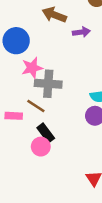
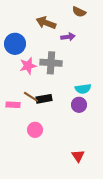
gray cross: (48, 84) -> (51, 63), moved
black rectangle: (46, 133) -> (44, 99), moved, turned -63

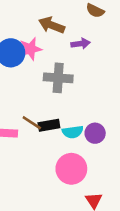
pink star: (28, 66) -> (31, 49), moved
cyan semicircle: (83, 89) -> (73, 132), moved
pink circle: (35, 130) -> (71, 169), moved, size x1.5

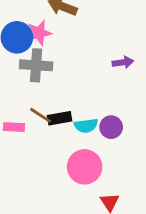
purple arrow: (81, 44) -> (123, 62), moved
gray cross: (58, 78) -> (36, 65), moved

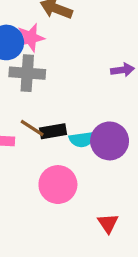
purple circle: (111, 127) -> (110, 141), size x1.5
pink circle: (85, 167) -> (58, 185), moved

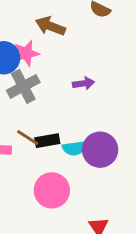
purple arrow: (122, 70) -> (83, 83), moved
gray cross: (27, 73) -> (23, 86), turned -32

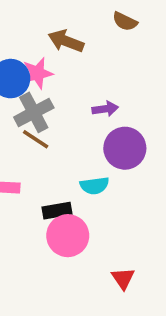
brown line: (28, 138) -> (36, 139), moved
black rectangle: (47, 141) -> (57, 211), moved
purple circle: (100, 150) -> (125, 148), moved

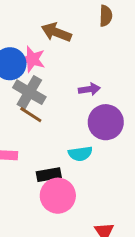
brown semicircle: (125, 21) -> (106, 16), turned -114
pink star: (37, 73) -> (32, 59), turned 30
gray cross: (34, 112) -> (29, 92), turned -32

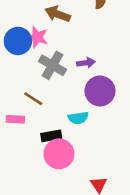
gray cross: (29, 92) -> (53, 65), moved
brown line: (31, 115) -> (33, 99), moved

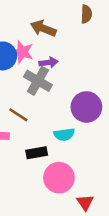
purple arrow: (86, 63) -> (48, 62), moved
pink circle: (59, 154) -> (59, 178), moved

